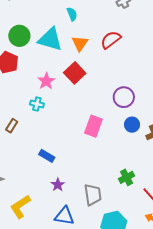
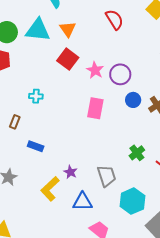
red semicircle: (111, 40) -> (114, 20), moved, turned 105
pink star: (46, 81) -> (95, 70), moved
blue rectangle: (47, 156) -> (36, 146), moved
yellow L-shape: (20, 207) -> (50, 189), moved

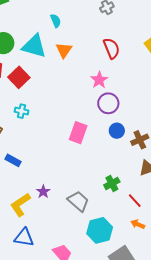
red square: (68, 59) -> (19, 77), moved
pink star: (95, 70) -> (99, 80), moved
gray trapezoid: (107, 176) -> (78, 201), turned -40
blue triangle: (82, 202) -> (24, 237), moved

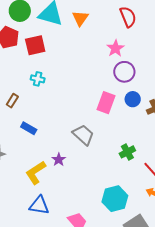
red square: (19, 77) -> (35, 45), turned 30
pink rectangle: (78, 133) -> (106, 103), moved
gray trapezoid: (78, 201) -> (83, 135), moved

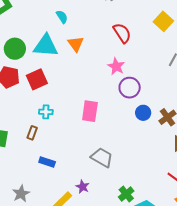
brown rectangle: (12, 101) -> (32, 133), moved
pink rectangle: (106, 103) -> (90, 111), moved
green cross: (127, 152) -> (126, 194), moved

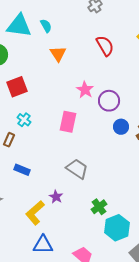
cyan triangle: (46, 46) -> (19, 26), moved
pink star: (116, 66) -> (85, 90), moved
cyan cross: (46, 112) -> (24, 120), turned 32

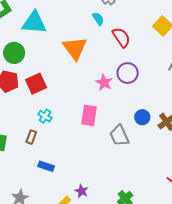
cyan semicircle: (46, 26) -> (98, 19), moved
orange triangle: (58, 54) -> (75, 48), size x1.5
purple circle: (109, 101) -> (128, 73), moved
gray trapezoid: (77, 169) -> (119, 136), moved, turned -145

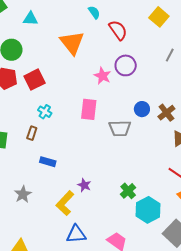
cyan triangle: (34, 23) -> (30, 19), size x0.6
gray trapezoid: (119, 136) -> (120, 128), turned -65

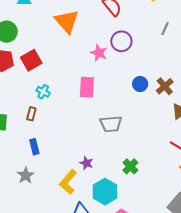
gray trapezoid: (120, 128) -> (111, 124), moved
blue rectangle: (48, 162) -> (34, 147), moved, turned 63
cyan hexagon: (148, 210) -> (105, 192), moved

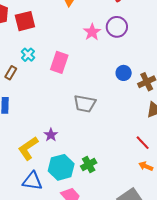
pink rectangle: (87, 87) -> (59, 62), moved
green cross: (130, 166) -> (89, 165), moved

